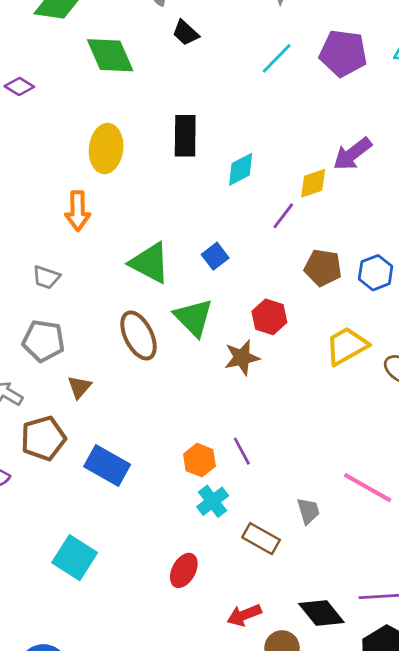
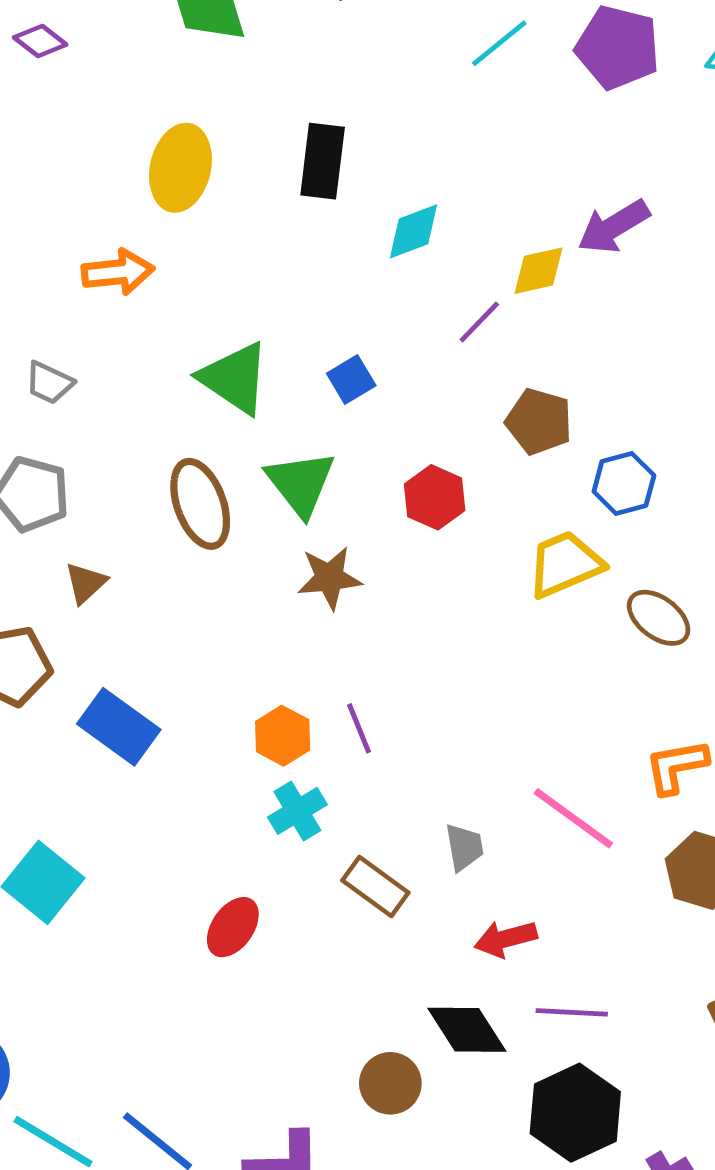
orange arrow: (78, 211) -> (118, 272), turned -102
blue hexagon: (376, 273) -> (624, 483), moved
brown star: (242, 358) -> (329, 578), moved
red arrow: (244, 615) -> (506, 939), moved

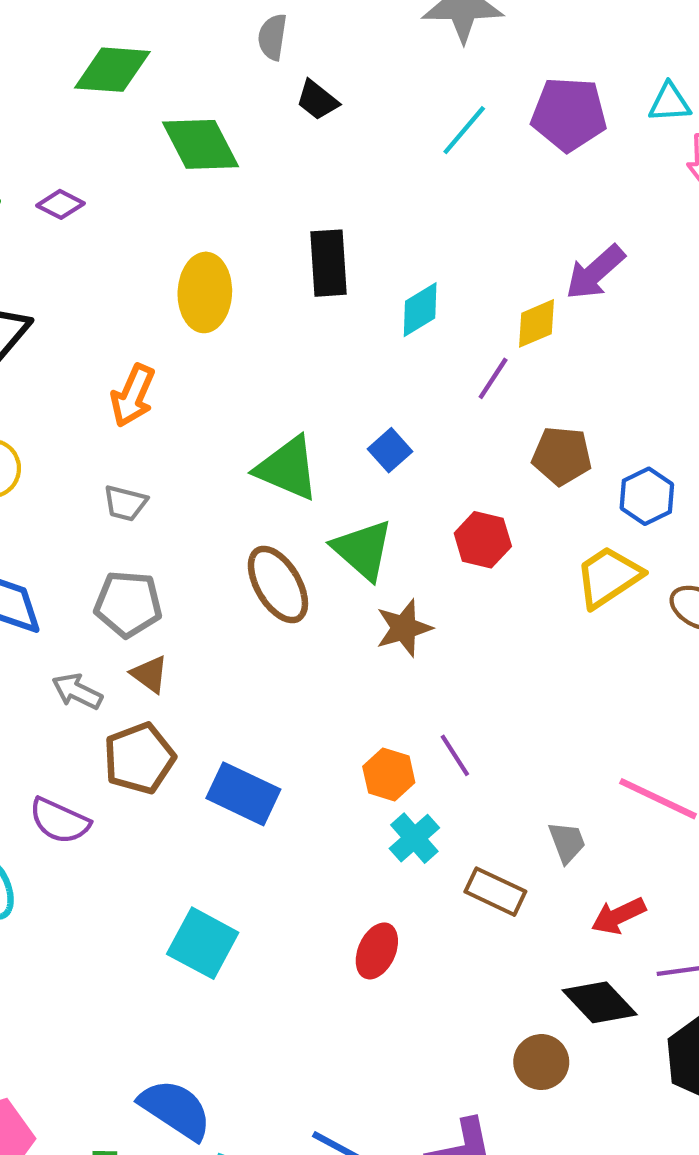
orange arrow: (118, 272) -> (133, 396), moved, turned 130
brown triangle: (86, 583) -> (150, 674), moved, turned -30

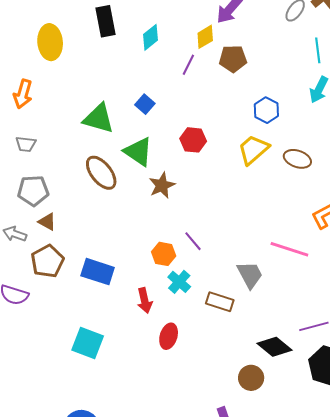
brown pentagon: (562, 456) -> (233, 59), moved
gray trapezoid: (567, 842) -> (250, 275), size x1.4
red arrow: (619, 916) -> (145, 301), moved, turned -70

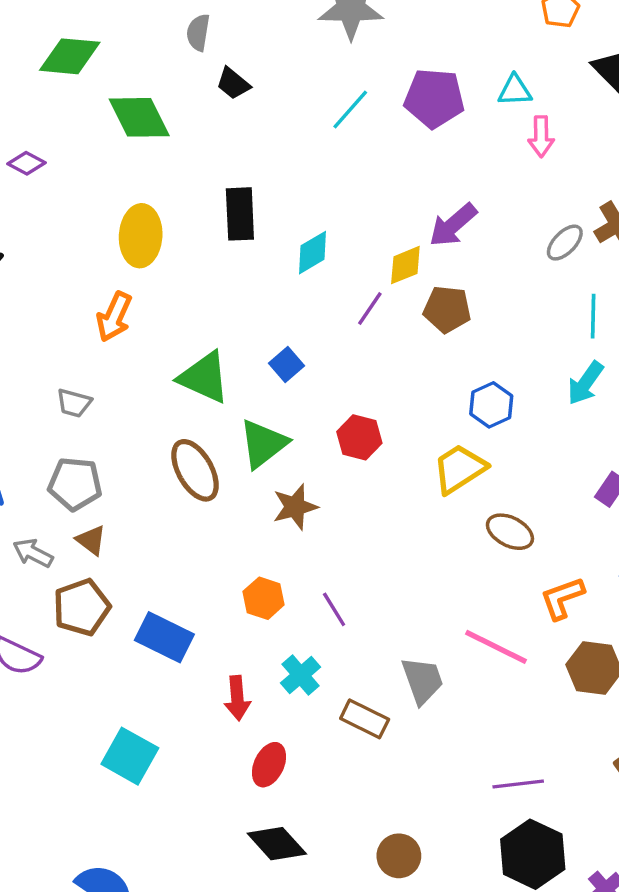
orange arrow: (23, 94) -> (114, 317), moved
green triangle: (138, 152) -> (263, 444), turned 40
brown ellipse: (297, 159) -> (510, 532), moved
orange hexagon: (164, 254) -> (264, 598), moved
black diamond: (275, 347) -> (277, 844), moved

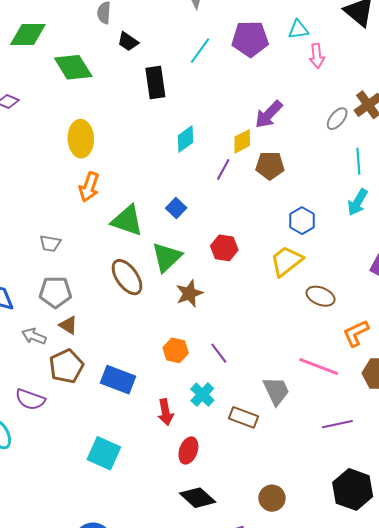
black rectangle: (240, 214) -> (155, 83), moved
orange arrow: (114, 317) -> (89, 187), moved
purple line: (518, 784) -> (337, 424), moved

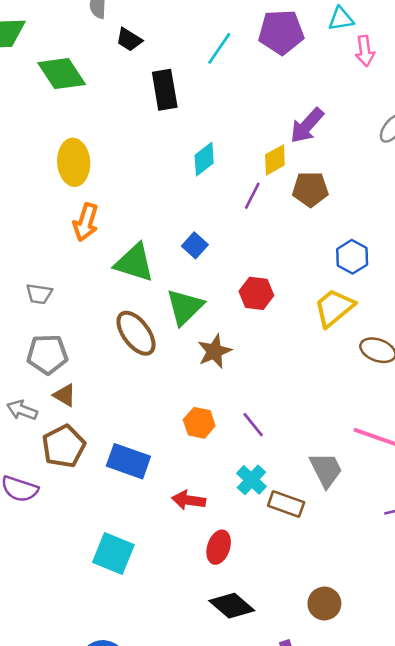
cyan cross: (202, 395) -> (251, 480), moved
red arrow: (165, 412) -> (189, 500), turned 110

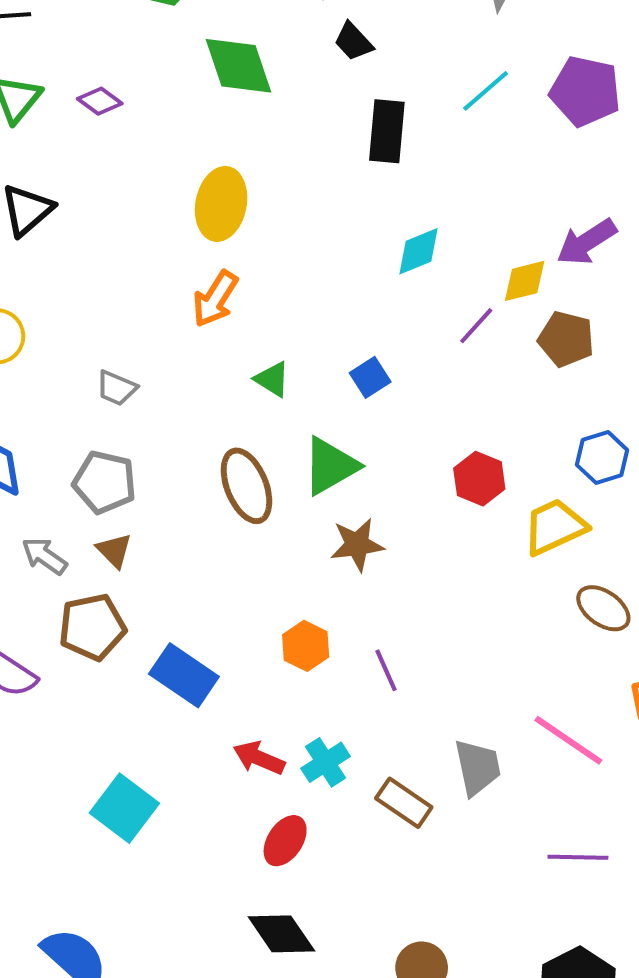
green triangle: (134, 263) -> (272, 379), size x0.6
red hexagon: (256, 293) -> (479, 479), moved
cyan cross: (251, 480) -> (325, 762), moved

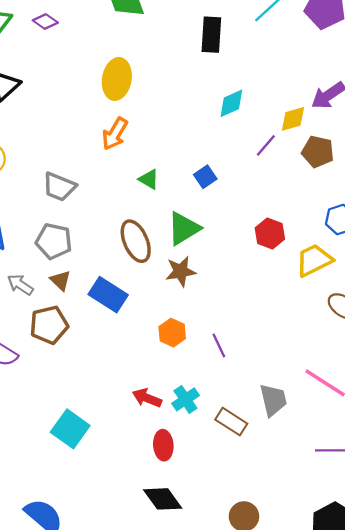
gray trapezoid: (116, 388) -> (59, 187), size x1.4
brown star: (357, 545) -> (181, 271), moved
blue rectangle: (184, 675) -> (108, 295), moved
red ellipse: (285, 841) -> (163, 445), turned -36

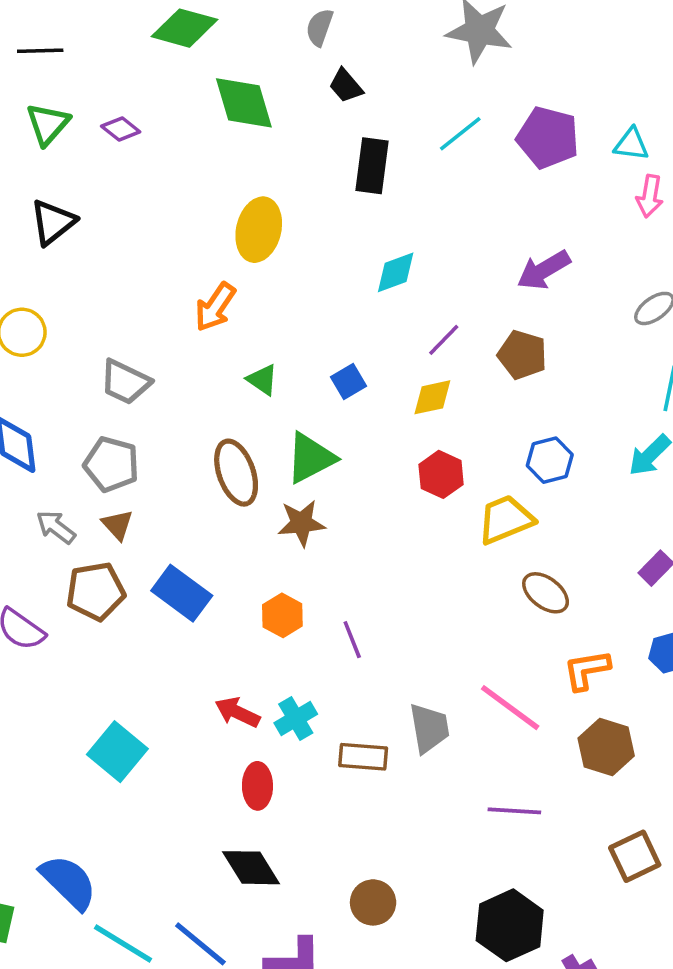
yellow ellipse: (117, 79) -> (259, 230), moved
yellow diamond: (293, 119) -> (432, 397), moved
blue rectangle: (108, 295) -> (182, 593), moved
brown rectangle: (231, 422) -> (363, 757), turned -32

